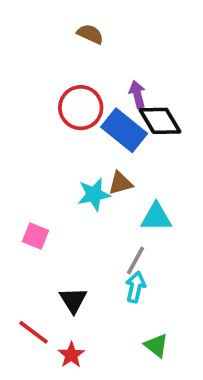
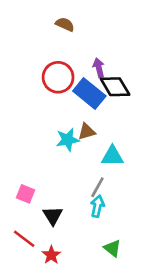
pink square: (35, 236) -> (26, 194), moved

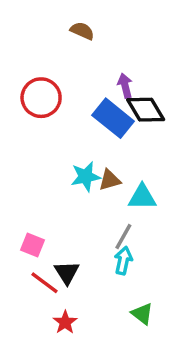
red circle: (58, 77) -> (41, 98), moved
brown triangle: (87, 132) -> (110, 180), moved
red line: (24, 239) -> (44, 283), moved

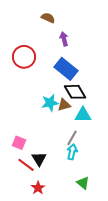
purple arrow: (125, 86) -> (64, 39), moved
black diamond: (146, 110) -> (75, 92), moved

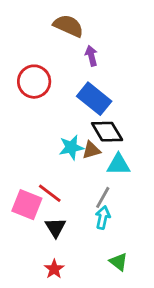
brown semicircle: (48, 18) -> (68, 26), size x1.5
pink square: (19, 143) -> (27, 205), size x1.5
red line: (26, 165) -> (50, 193), moved

